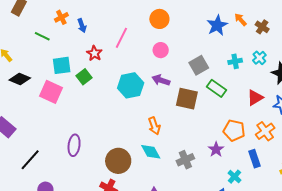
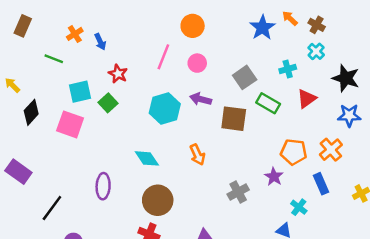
pink line: (121, 38) -> (163, 57), moved
cyan cross: (259, 58) -> (316, 51), moved
black diamond: (20, 79) -> (31, 112), turned -65
red triangle: (255, 98) -> (307, 99), moved
cyan diamond: (151, 152) -> (147, 158), moved

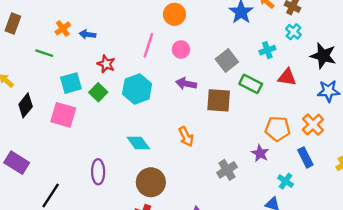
blue arrow: (100, 42) -> (87, 34), turned 126
red triangle: (307, 99) -> (287, 77), turned 48
cyan hexagon: (165, 109) -> (137, 89), moved

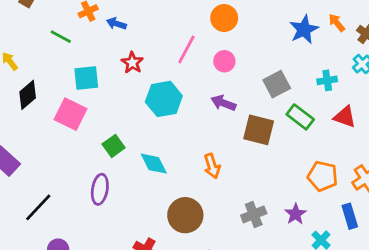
green square: (98, 92) -> (114, 146), moved
purple star: (260, 153) -> (296, 214), moved
brown circle: (151, 182) -> (185, 215), moved

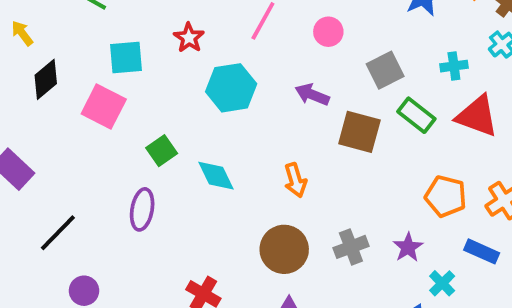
pink circle: (224, 61) -> (328, 32), moved
red triangle: (345, 117) -> (477, 116), size x1.4
brown circle: (185, 215) -> (284, 249), moved
blue rectangle: (350, 216) -> (482, 251), turned -50

